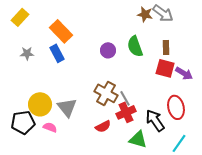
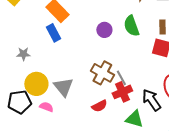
gray star: (27, 53) -> (23, 54), moved

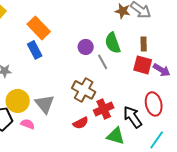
gray line: (121, 78) -> (103, 62), moved

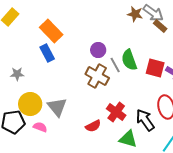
green semicircle: (113, 43) -> (129, 60), moved
brown rectangle: (144, 44) -> (160, 26), moved, turned -48
brown cross: (84, 90) -> (97, 76), moved
red cross: (104, 109) -> (116, 112), turned -30

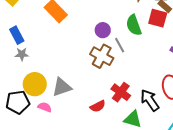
blue rectangle: (47, 53) -> (17, 35), moved
green semicircle: (129, 60) -> (134, 25), moved
red square: (155, 68) -> (158, 18), moved
gray triangle: (57, 107) -> (62, 87), turned 50

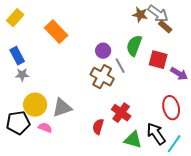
red square: (158, 18) -> (158, 60), moved
green semicircle: (134, 25) -> (134, 46), turned 40
black arrow: (150, 100) -> (156, 134), moved
red semicircle: (98, 106) -> (98, 127), turned 133

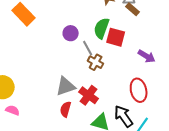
red square: (158, 60) -> (116, 37), moved
brown cross: (102, 77) -> (96, 62), moved, size x0.7
gray triangle: (62, 108) -> (66, 86), moved

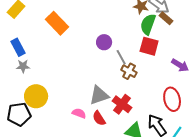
green semicircle: (102, 28) -> (148, 24), moved
red semicircle: (66, 109) -> (99, 118), turned -49
pink semicircle: (13, 110) -> (79, 113), moved

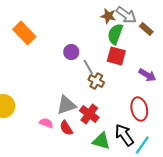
brown rectangle: (166, 18) -> (146, 29), moved

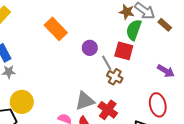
orange rectangle: (24, 33) -> (56, 29), moved
red square: (116, 56) -> (124, 51), moved

